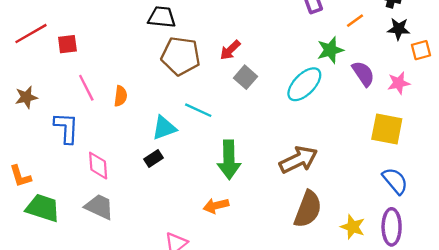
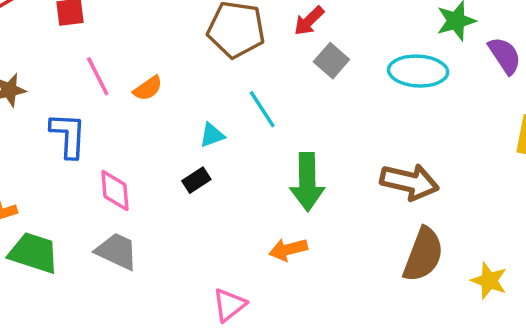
cyan ellipse: (304, 84) -> (418, 71), turned 48
orange semicircle: (121, 96) -> (148, 88), turned 48
cyan line: (198, 110) -> (262, 109), turned 32
cyan triangle: (164, 128) -> (212, 135), size x0.7
brown arrow: (298, 160) -> (409, 182), turned 39

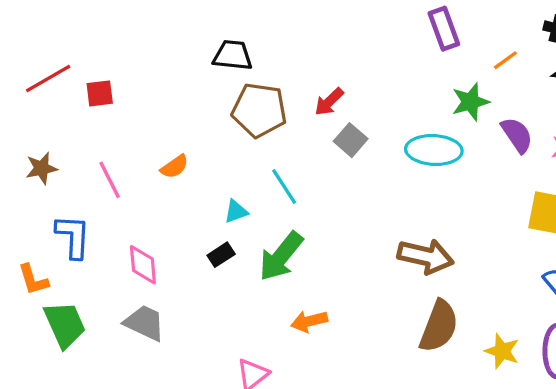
pink line: (98, 76) -> (110, 180), moved
blue L-shape: (68, 135) -> (73, 236), moved
green arrow: (307, 182) -> (281, 256), moved, turned 40
green trapezoid: (34, 253) -> (65, 325), turned 48

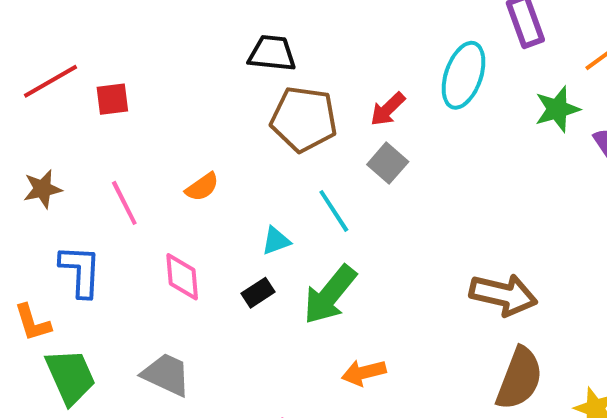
gray square: (351, 140) -> (388, 163), moved
cyan ellipse: (434, 150) -> (463, 75), moved, turned -74
pink diamond: (143, 265) -> (182, 277), moved

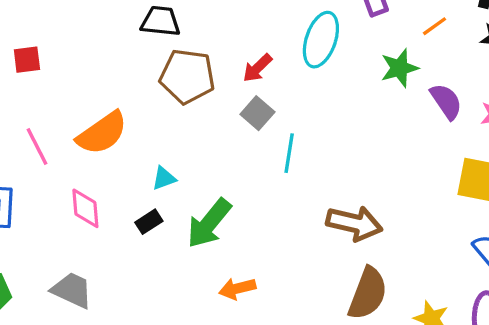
orange semicircle: (202, 187) -> (102, 133), size x1.8
cyan line: (334, 211) -> (289, 153), moved, turned 42

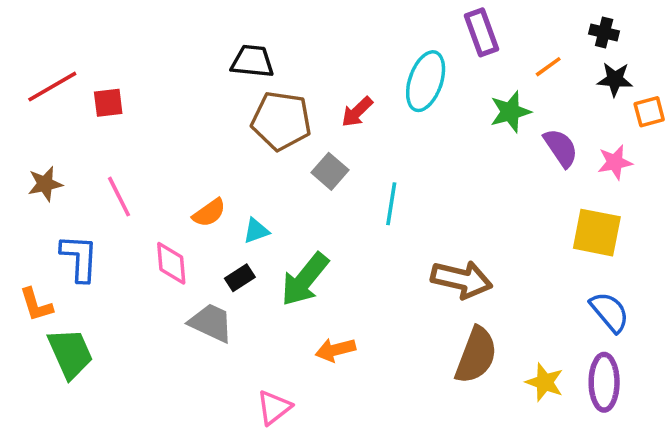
gray square: (257, 113) -> (330, 171), moved
orange semicircle: (102, 133) -> (209, 213), moved, size x0.6
gray trapezoid: (72, 290) -> (211, 323), moved

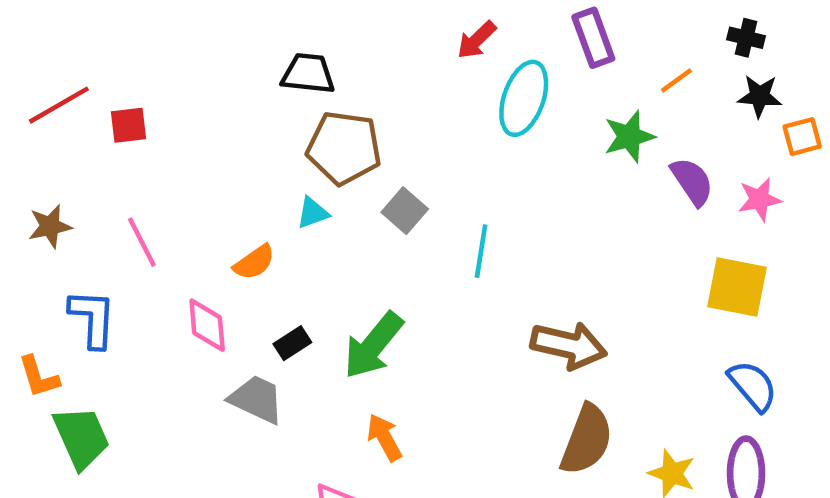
red arrow: (357, 112) -> (477, 40), moved
cyan triangle: (256, 231) -> (313, 213), moved
orange arrow: (335, 350) -> (384, 437), moved, turned 75

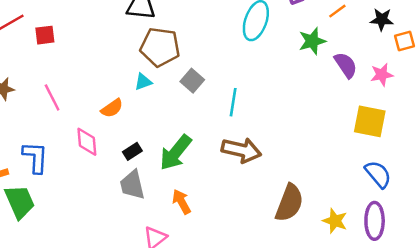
blue L-shape: (93, 318) -> (35, 157), moved
brown arrow: (569, 345) -> (241, 150), moved
gray trapezoid: (256, 399) -> (132, 185), moved, turned -128

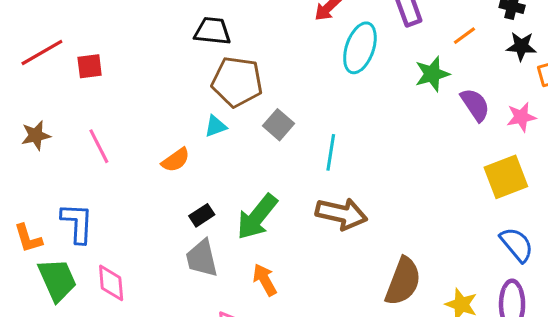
yellow square: (370, 121) -> (506, 177), turned -32
pink diamond: (87, 142) -> (111, 283), moved

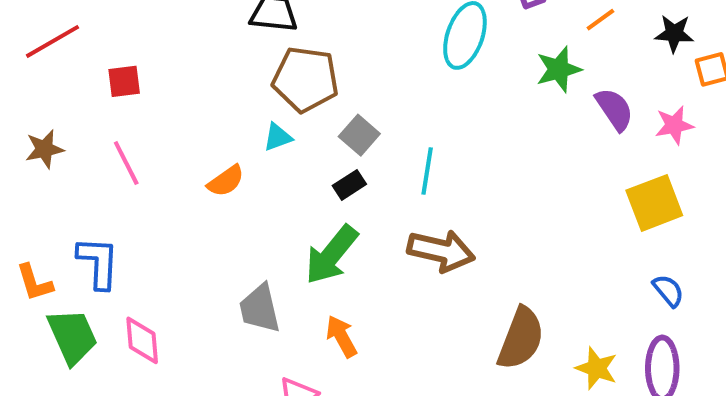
red square: (90, 66) -> (124, 81), moved
black rectangle: (202, 215) -> (349, 185), moved
blue semicircle: (517, 244) -> (668, 291), size x0.7

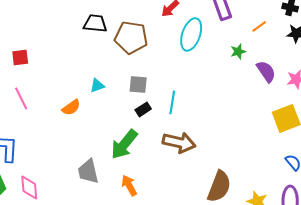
green star: (559, 69) -> (238, 51), size x0.7
brown pentagon: (306, 79) -> (131, 37), moved
gray square: (359, 135) -> (138, 84), turned -36
black rectangle: (349, 185) -> (143, 109), moved

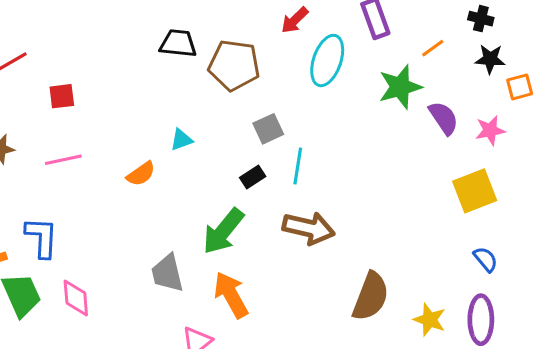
green star: (238, 51) -> (400, 87), size x1.8
gray square: (138, 84) -> (268, 129), moved, turned -30
pink line: (21, 98) -> (63, 160), turned -75
orange arrow: (129, 185) -> (231, 295), size x1.4

